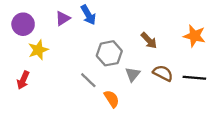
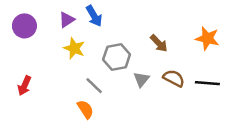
yellow star: (38, 50) -> (74, 48), moved, turned -30
orange semicircle: (112, 99) -> (85, 109), moved

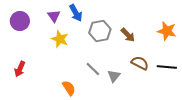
purple triangle: (67, 20) -> (54, 16), turned -32
gray hexagon: (117, 57) -> (100, 31), moved
gray triangle: (141, 79) -> (114, 76), moved
gray line: (94, 86) -> (93, 69), moved

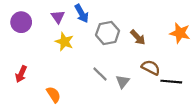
black line: (167, 67) -> (171, 82), moved
orange semicircle: (69, 88) -> (54, 95), moved

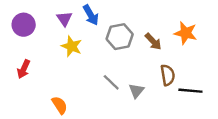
orange star: (180, 33) -> (186, 33), moved
brown semicircle: (151, 68) -> (168, 75), turned 54
red arrow: (21, 74) -> (24, 69), moved

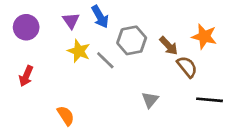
brown semicircle: (168, 75) -> (187, 67), moved, turned -30
gray line: (111, 82) -> (105, 60), moved

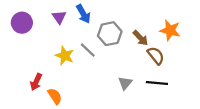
yellow star: (79, 51) -> (65, 56), moved
red arrow: (26, 76) -> (36, 82), moved
black line: (210, 100) -> (157, 83), moved

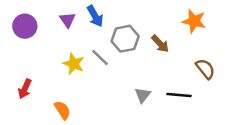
orange star: (170, 30) -> (194, 21), moved
brown semicircle: (156, 56) -> (205, 69), moved
red arrow: (36, 82) -> (25, 89), moved

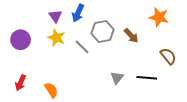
blue arrow: (95, 16) -> (78, 13), turned 54
purple circle: (25, 26) -> (21, 40), moved
yellow star: (74, 64) -> (56, 38), moved
red arrow: (25, 89) -> (21, 83), moved

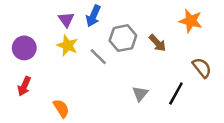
black line: (147, 78) -> (176, 94), turned -66
red arrow: (21, 83) -> (24, 86), moved

